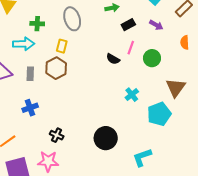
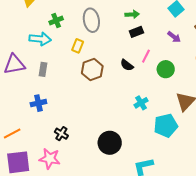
green cross: (37, 24) -> (56, 20), turned -32
black rectangle: (128, 25) -> (136, 32), moved
brown hexagon: (56, 68) -> (92, 70), moved

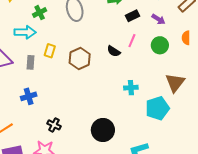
black rectangle: (136, 32) -> (133, 16), moved
yellow rectangle: (78, 46) -> (50, 51), moved
green circle: (166, 69) -> (160, 45), moved
cyan cross: (141, 103) -> (131, 88), turned 32

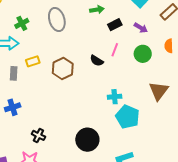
yellow rectangle: (50, 51) -> (33, 61), turned 56
cyan pentagon: (157, 108) -> (127, 117), moved, turned -30

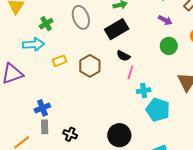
black rectangle: (115, 25) -> (117, 29), moved, size x1.6
pink line: (115, 50) -> (130, 72), moved
gray rectangle: (14, 73) -> (45, 127), moved

